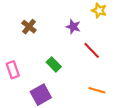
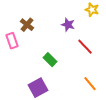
pink rectangle: (13, 70) -> (12, 41), moved
orange line: (97, 90) -> (90, 84), turned 35

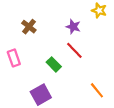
pink rectangle: (12, 41) -> (14, 58), moved
red line: (85, 47) -> (74, 50), moved

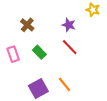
green rectangle: (54, 64) -> (39, 52), moved
orange line: (97, 90) -> (65, 84), moved

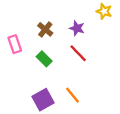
brown cross: (27, 25) -> (45, 29), moved
pink rectangle: (13, 54) -> (15, 44), moved

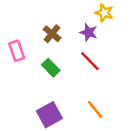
yellow star: (104, 11) -> (104, 13), moved
orange line: (72, 95) -> (95, 109), moved

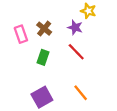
pink rectangle: (17, 51) -> (21, 34), moved
green rectangle: (51, 68) -> (43, 57), turned 64

